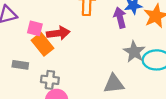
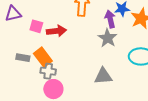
orange rectangle: (43, 44) -> (43, 57), moved
gray star: (134, 52) -> (108, 38), moved

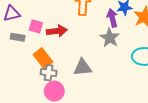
gray rectangle: (23, 58) -> (18, 37), moved
gray triangle: (103, 76) -> (83, 67), moved

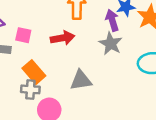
red arrow: (57, 31) -> (63, 38), moved
gray cross: (49, 73) -> (30, 89), moved

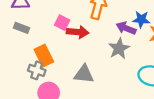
purple arrow: (112, 20) -> (126, 28), turned -66
pink square: (23, 35) -> (62, 23), moved

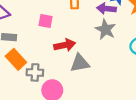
red arrow: (78, 32) -> (65, 45), moved
orange rectangle: (44, 56) -> (16, 59), moved

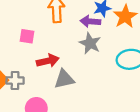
gray cross: (35, 72) -> (15, 80), moved

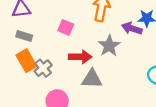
gray star: (90, 43) -> (109, 46), moved
gray cross: (15, 80) -> (43, 68), turned 36

